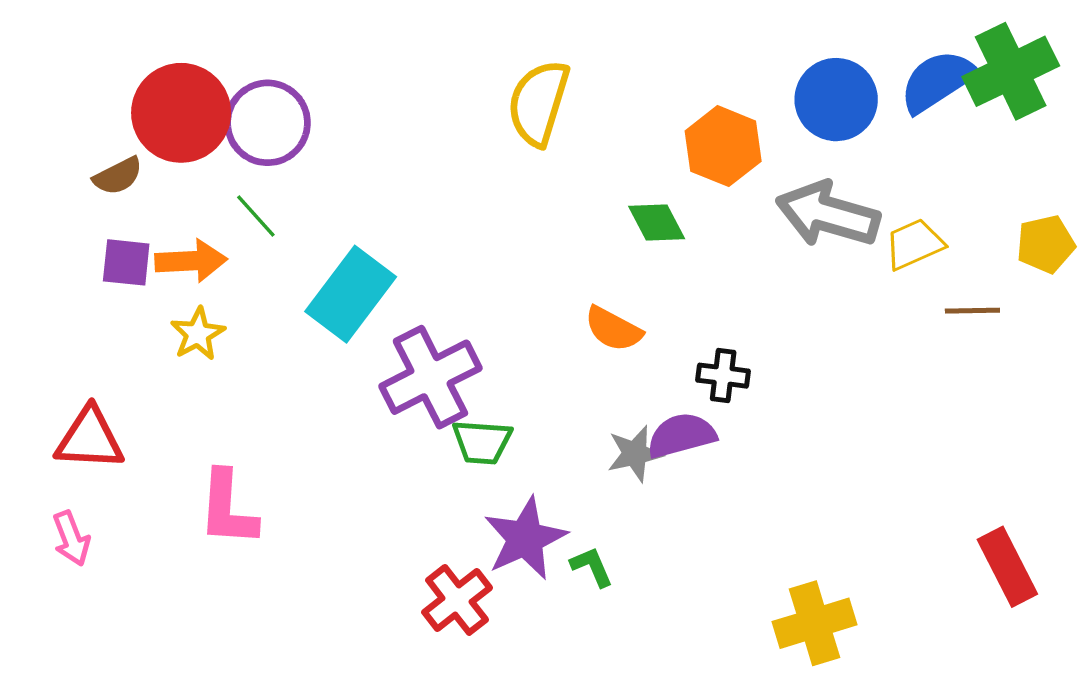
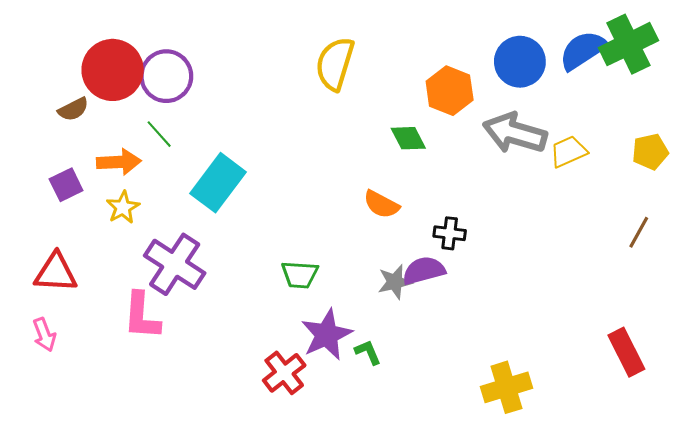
purple square: (126, 262) -> (66, 185), moved, turned -32
brown line: (972, 311) -> (639, 232), moved, turned -60
purple cross: (430, 377) -> (175, 264), moved, turned -30

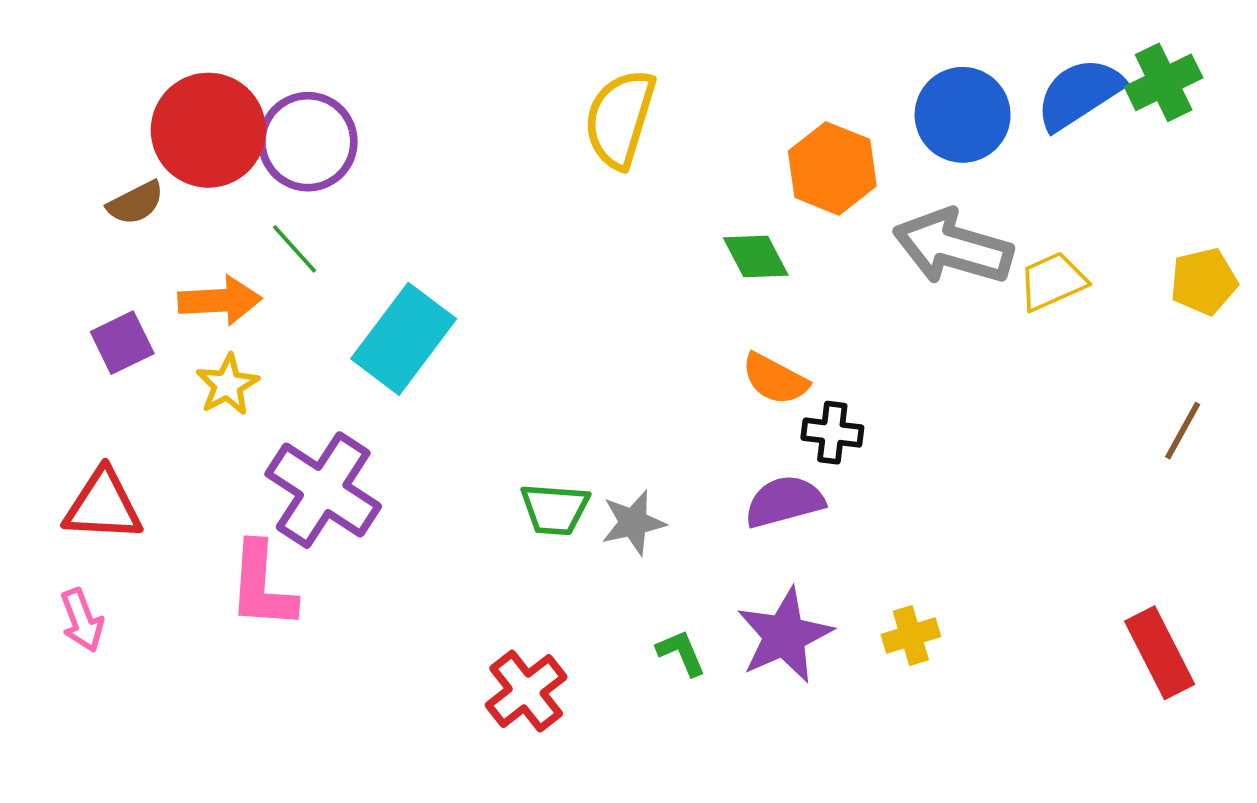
green cross: (628, 44) -> (1164, 82), size x0.7
orange semicircle: (381, 204) -> (775, 379), moved
gray star: (395, 282) -> (633, 523), moved
purple star: (327, 335) -> (785, 636), moved
yellow cross: (506, 387) -> (911, 636), moved, size x0.6

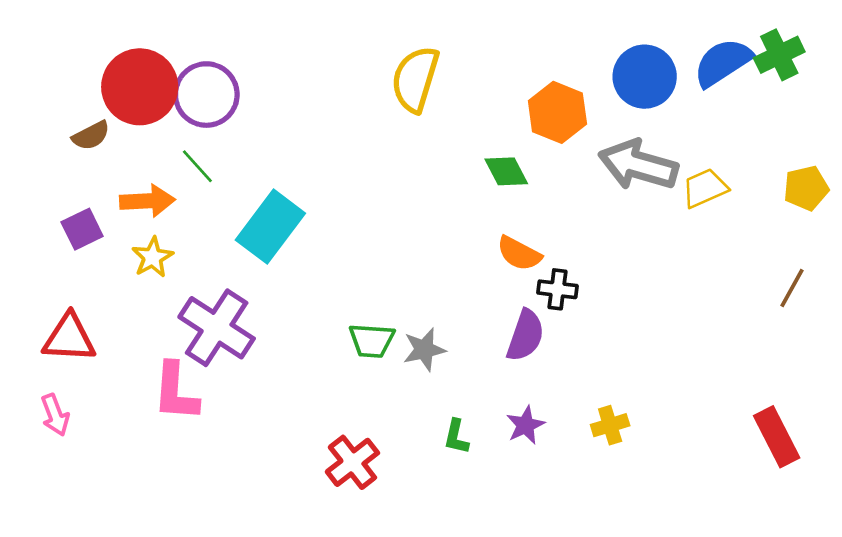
purple semicircle: (785, 502) -> (525, 335), turned 124
purple star: (785, 636) -> (525, 425), size x0.6
green L-shape: (681, 653) -> (456, 437), turned -144

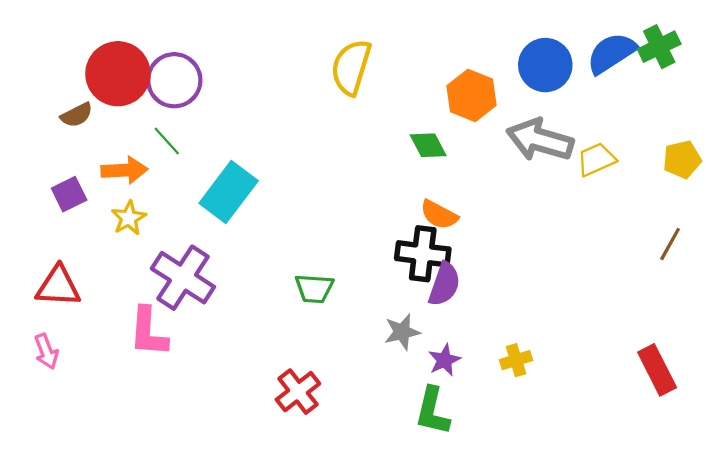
black cross: (557, 289) -> (423, 254), moved, size x1.6
gray star: (424, 350) -> (402, 332), moved
green L-shape: (456, 437) -> (432, 411), moved, size x1.6

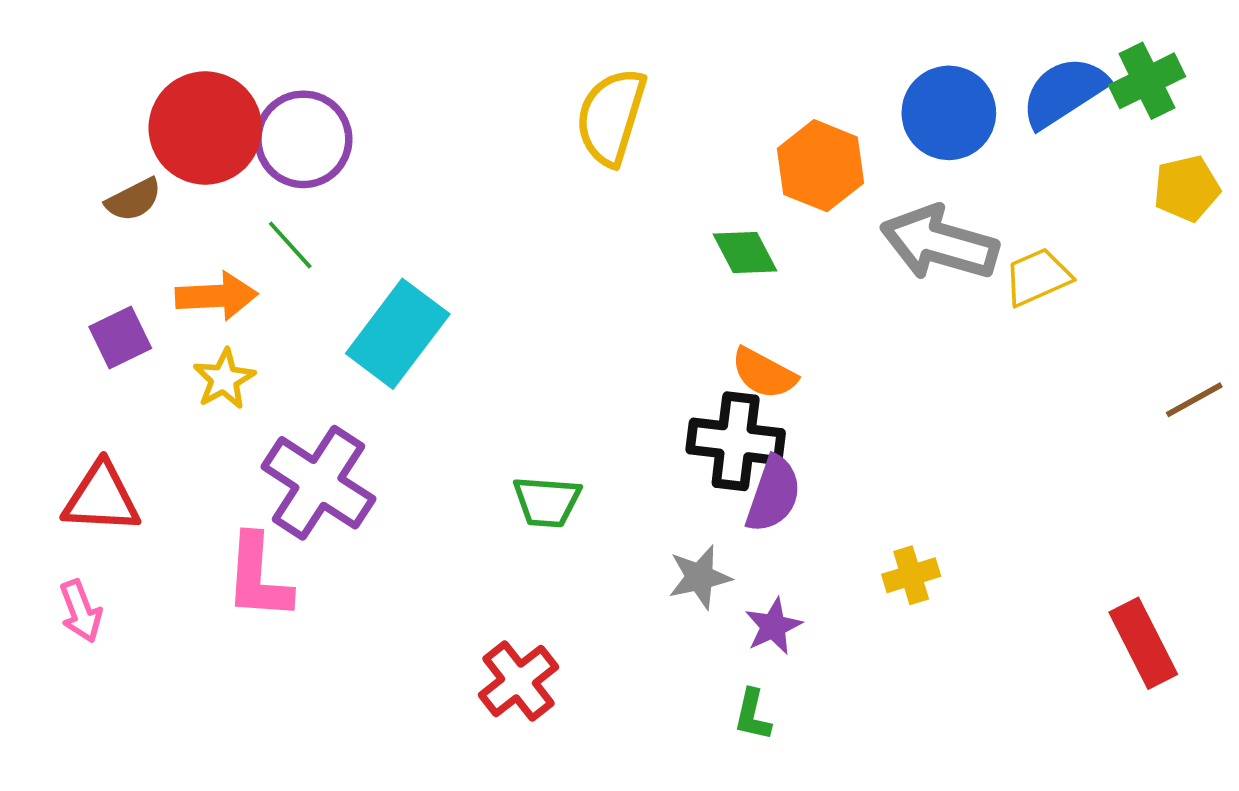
yellow pentagon: (682, 159) -> (1187, 188), moved
brown line: (670, 244) -> (1194, 400), moved, turned 32
yellow cross: (516, 360) -> (911, 575), moved
green L-shape: (432, 411) -> (753, 715), size x0.6

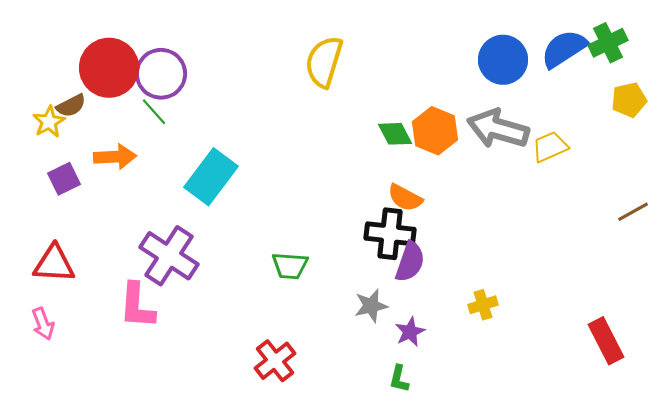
orange hexagon: (820, 166) -> (435, 131), moved
green line: (290, 245) -> (154, 112), moved
yellow star: (224, 379) -> (49, 122), moved

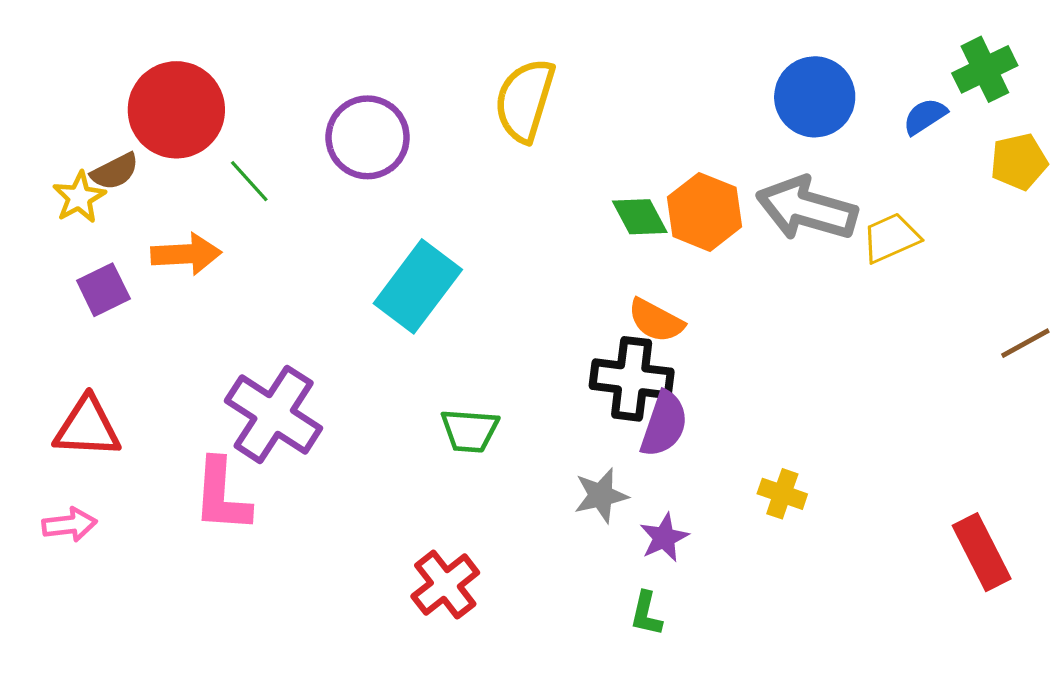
blue semicircle: (564, 49) -> (925, 116), moved, size x0.6
purple circle: (161, 74) -> (368, 137), moved
cyan rectangle: (211, 177) -> (418, 286), moved
yellow cross: (483, 305) -> (782, 494), turned 36
pink arrow: (43, 324) -> (69, 525), turned -76

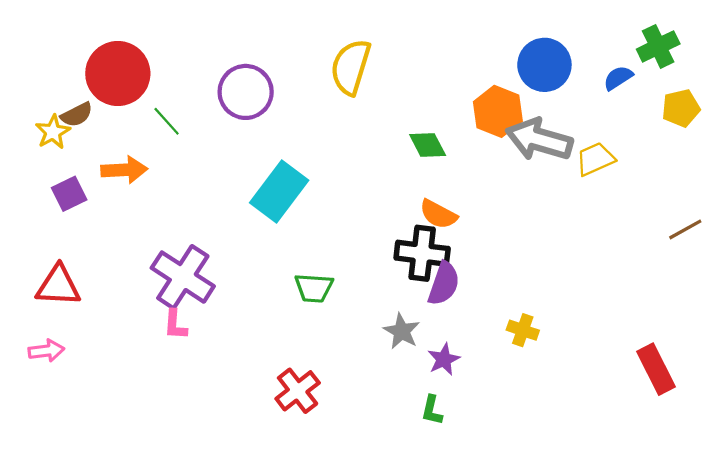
orange hexagon: (705, 212) -> (498, 111), moved
pink L-shape: (222, 495) -> (175, 325), moved, size x0.6
gray star: (601, 495) -> (402, 331), turned -30

